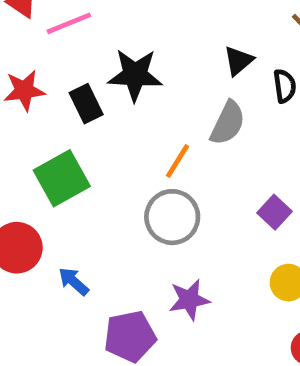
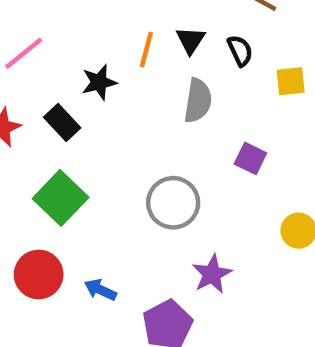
black star: (135, 75) -> (99, 82), size x0.7
orange line: (178, 161) -> (146, 50), moved
purple square: (274, 212) -> (250, 158), moved

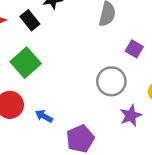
gray circle: (173, 203) -> (111, 81), moved
purple star: (212, 274) -> (131, 116), moved

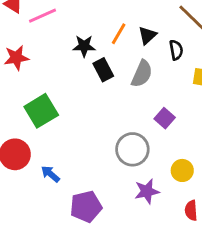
black rectangle: (30, 20) -> (103, 70), moved

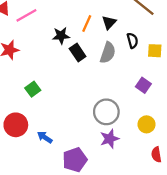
black semicircle: (176, 50) -> (132, 41), moved
green square: (41, 111) -> (33, 89), size x0.6
purple square: (165, 118) -> (143, 85), moved
purple star: (147, 191) -> (110, 139), moved

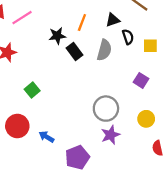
black triangle: (109, 23) -> (113, 20), moved, turned 32

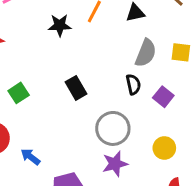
black semicircle: (128, 37) -> (133, 84), moved
gray semicircle: (104, 50) -> (146, 53), moved
black rectangle: (75, 52) -> (76, 88), moved

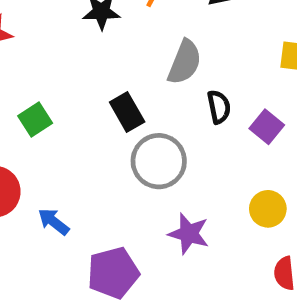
gray semicircle: (146, 53) -> (185, 62), moved
gray circle: (113, 128) -> (159, 161), moved
purple star: (115, 164) -> (189, 234), turned 30

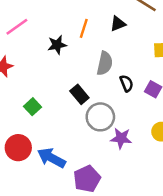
blue arrow: (54, 222) -> (51, 158), size x1.6
purple star: (189, 234) -> (121, 138), moved

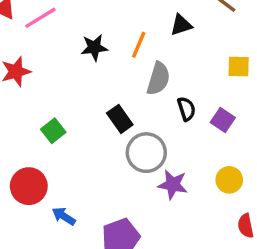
orange line: (84, 28) -> (139, 45), moved
blue arrow: (51, 158) -> (64, 216), moved, size x0.6

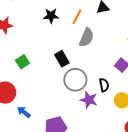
black semicircle: (186, 109) -> (104, 85), moved

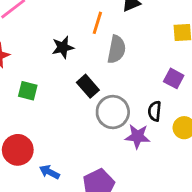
black star: (51, 16) -> (63, 47), moved
green square: (23, 62) -> (28, 91), moved, turned -32
black semicircle: (104, 85) -> (155, 111), turned -152

